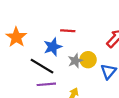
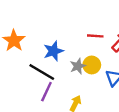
red line: (68, 31) -> (95, 36), moved
purple line: (46, 84) -> (46, 92), turned -60

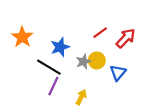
red line: (95, 36) -> (100, 33), turned -40

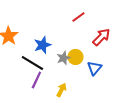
red line: (100, 33) -> (78, 17), moved

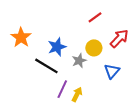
yellow circle: (75, 57) -> (94, 48), moved
purple line: (36, 80) -> (62, 89), moved

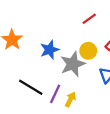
gray star: (79, 61) -> (73, 64), size x1.6
black line: (46, 66) -> (31, 87), moved

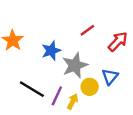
red line: (89, 19) -> (87, 30), moved
yellow circle: (88, 51) -> (90, 87), moved

